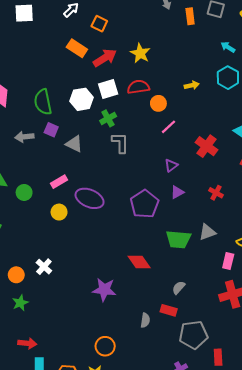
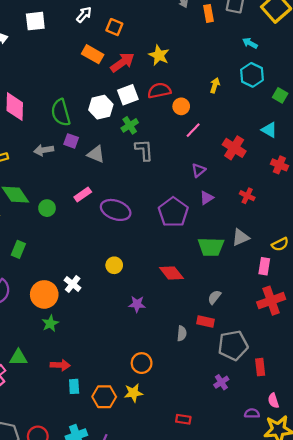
yellow arrow: (192, 85) -> (215, 85), turned -56
yellow circle: (59, 212) -> (114, 265), moved
orange circle: (16, 275) -> (44, 294), size x1.6
purple star: (104, 290) -> (137, 304), size x0.7

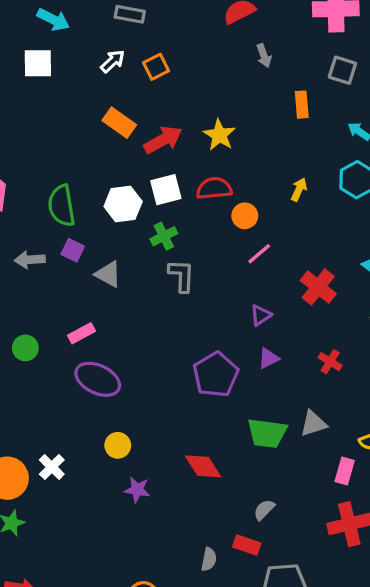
orange rectangle: (208, 13) -> (302, 105), moved
orange square: (114, 27) -> (156, 67), moved, turned 35
purple ellipse: (116, 210) -> (98, 379), moved
purple star: (137, 304) -> (137, 490), moved

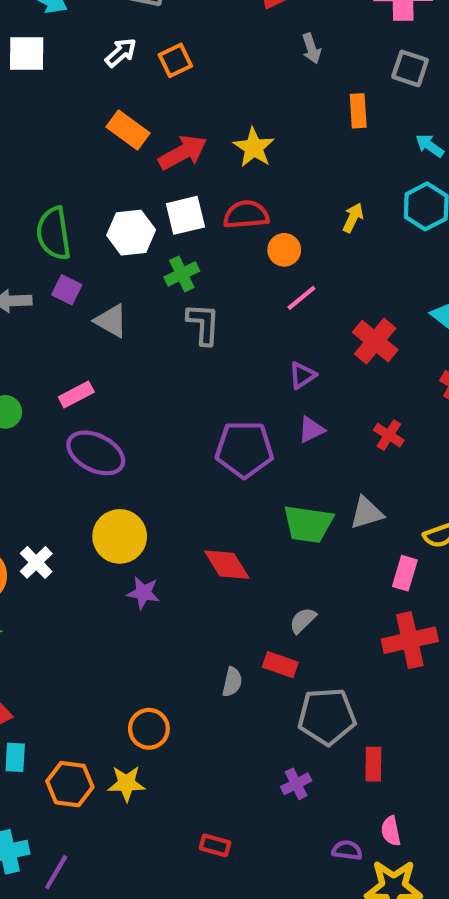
purple pentagon: (216, 375) -> (244, 449), turned 30
yellow circle: (118, 445) -> (120, 536), size x1.6

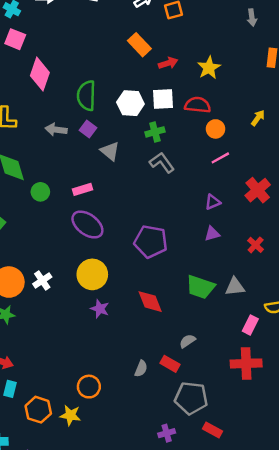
red arrow: (183, 152) -> (168, 63), size x0.7
gray L-shape: (203, 324) -> (162, 163), turned -50
purple pentagon: (244, 449) -> (151, 242), moved
red rectangle: (373, 764) -> (213, 430), turned -72

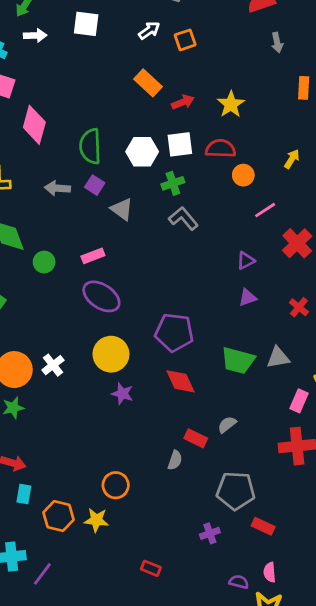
pink line: (220, 158) -> (265, 210), moved
purple pentagon: (151, 242) -> (174, 332), moved
red rectangle: (170, 364) -> (196, 438), moved

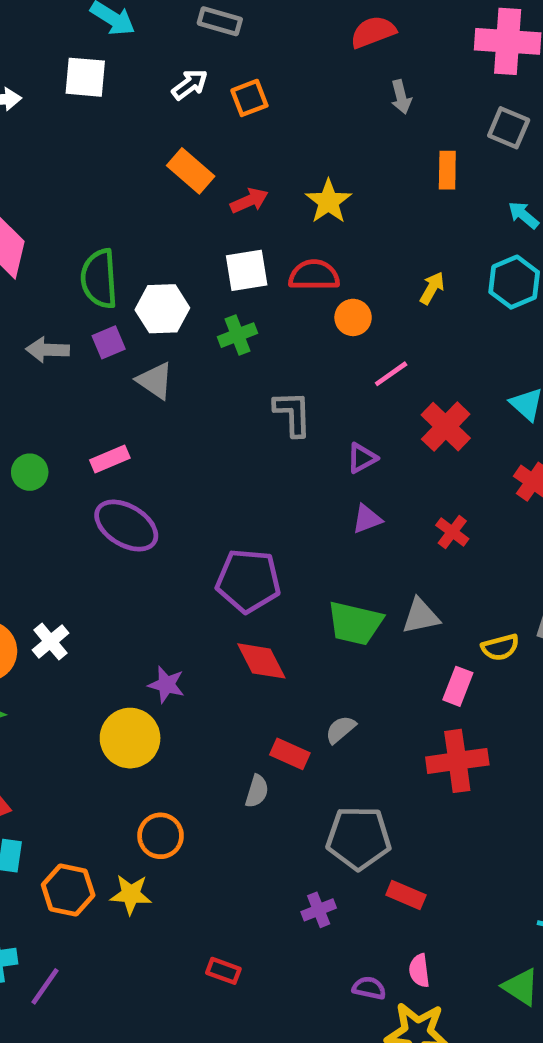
white hexagon: (142, 152) -> (162, 309), moved
purple square: (95, 185) -> (109, 342), turned 36
gray L-shape: (183, 218) -> (293, 414), moved, turned 40
yellow circle: (111, 354) -> (130, 738), moved

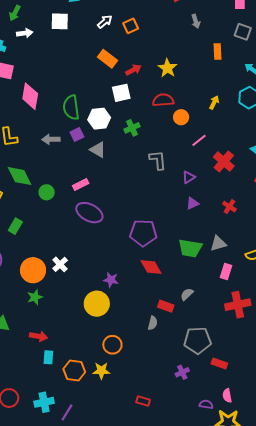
white square: (247, 270) -> (121, 93), moved
pink rectangle: (458, 686) -> (226, 272), moved

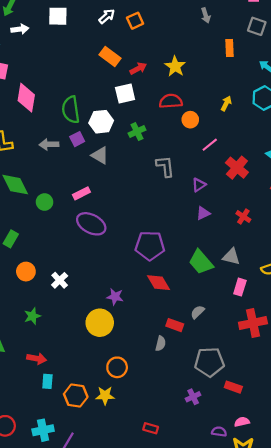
gray triangle: (218, 243) -> (231, 257), turned 30
green trapezoid: (190, 248) -> (201, 262), turned 40
orange circle: (33, 270) -> (26, 272), moved, size x0.7
pink semicircle: (227, 396) -> (242, 422), turned 88

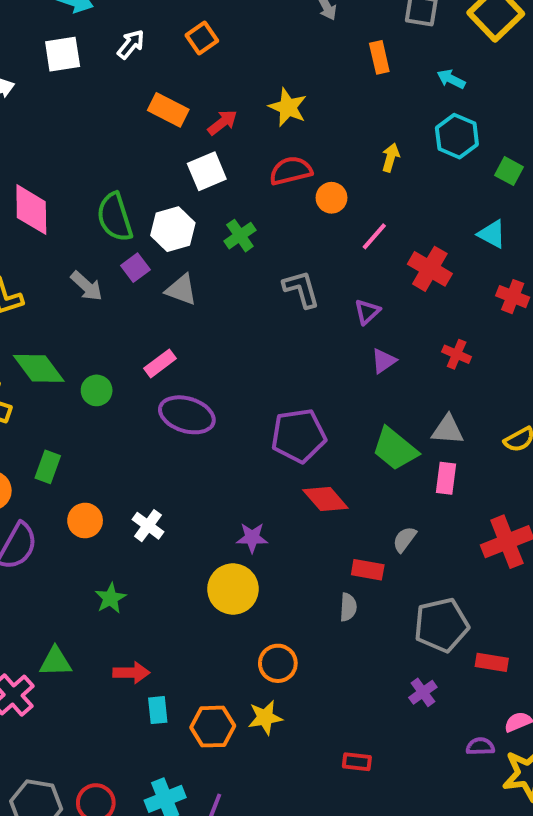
white arrow: (107, 16) -> (131, 44), moved
gray arrow: (49, 144) -> (87, 286), turned -126
pink rectangle: (240, 287) -> (446, 478), moved

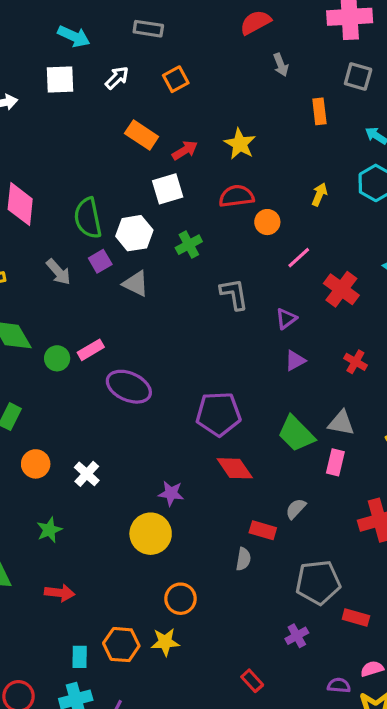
pink rectangle: (160, 363) -> (91, 350), moved
cyan rectangle: (158, 710) -> (80, 657), moved
red rectangle: (357, 762) -> (252, 681), moved, turned 35

